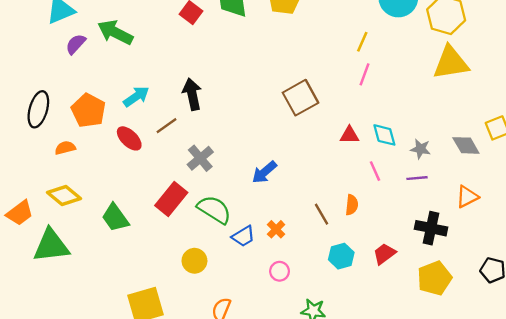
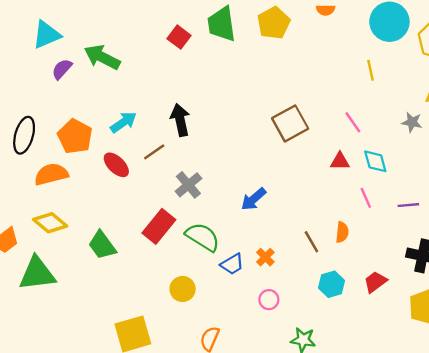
yellow line: (362, 42) -> (371, 70), moved, turned -36
pink line: (365, 74) -> (353, 122), moved, turned -55
orange semicircle: (65, 148) -> (51, 174), size x1.6
gray star: (420, 149) -> (412, 122), moved

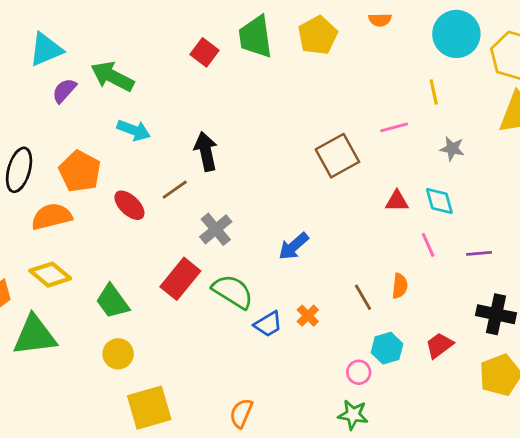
cyan arrow: (123, 122) -> (134, 130), moved, turned 56
pink line: (353, 122) -> (394, 127), moved, turned -70
gray star: (412, 122) -> (452, 149), moved
yellow circle: (183, 289) -> (118, 354), moved
pink circle: (269, 300) -> (359, 372), moved

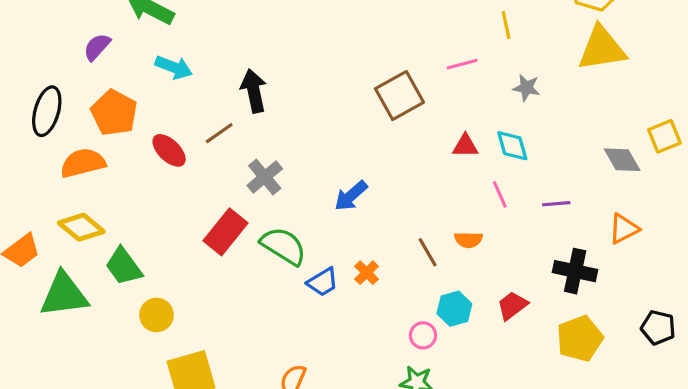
purple semicircle: (64, 91) -> (97, 47), moved
orange semicircle: (400, 286) -> (468, 240), turned 85
green trapezoid: (112, 301) -> (124, 266), moved

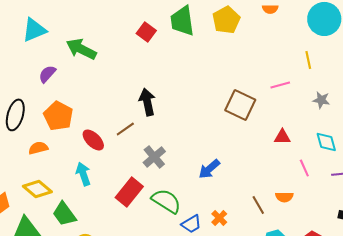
cyan arrow: (174, 67) -> (83, 174), moved, turned -130
brown square: (399, 96) -> (240, 105), turned -36
cyan diamond: (512, 146) -> (326, 142), moved
orange semicircle: (83, 163) -> (38, 148), size x0.7

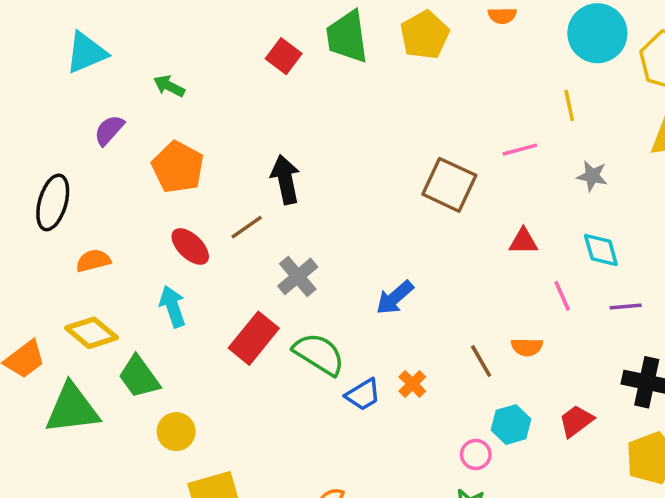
green arrow: (81, 49) -> (169, 86), size x0.6
orange pentagon: (58, 116) -> (178, 167), moved

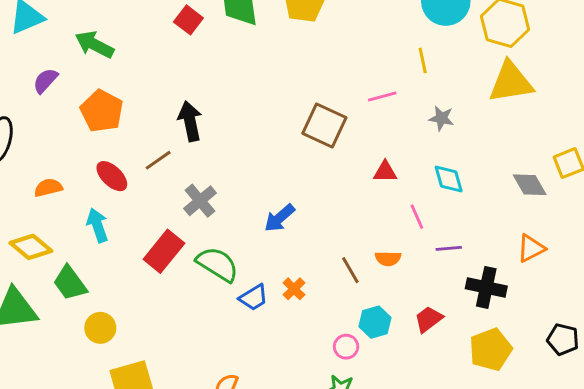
green arrow: (169, 86) -> (95, 45), size x1.5
orange semicircle: (93, 261) -> (48, 188), moved
purple line: (626, 306) -> (449, 248), moved

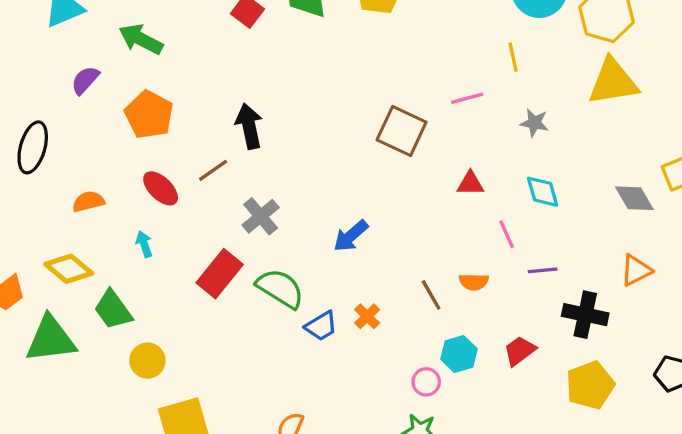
cyan arrow: (97, 225) -> (144, 244), size x0.7

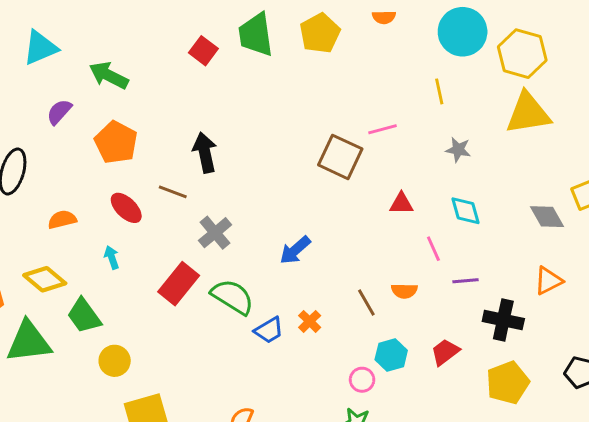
pink line: (467, 98) -> (382, 129), moved
brown line: (213, 170) -> (173, 192), turned 56

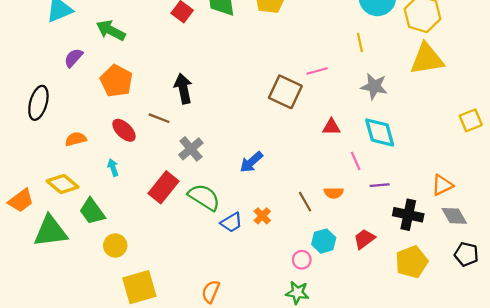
gray star: (458, 150) -> (374, 86), size x1.4
cyan diamond: (465, 211) -> (380, 132), size x1.4
gray diamond: (547, 217) -> (454, 216), moved

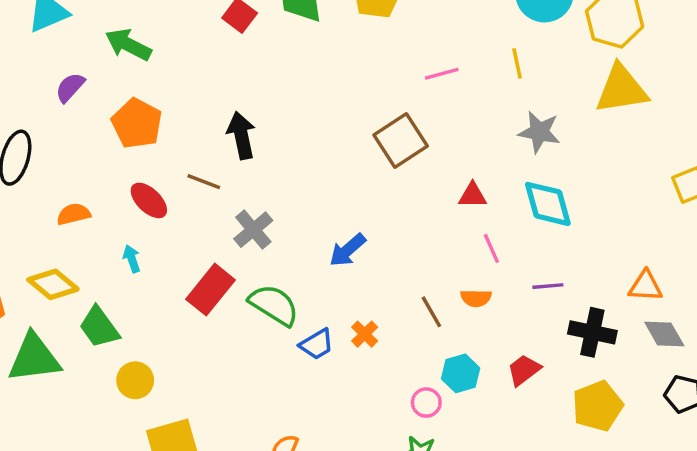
pink line: (317, 71) -> (442, 74), moved
brown square: (285, 92) -> (401, 141), turned 32
pink line: (356, 161) -> (491, 248), moved
orange triangle: (442, 185) -> (645, 286), turned 30

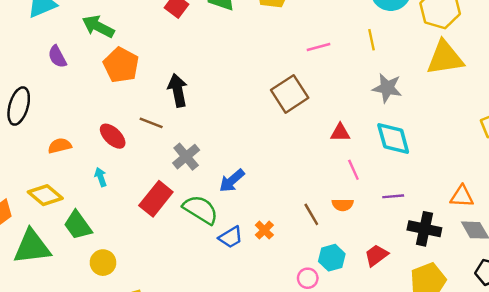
purple semicircle: (70, 87) -> (57, 57), turned -70
orange pentagon: (137, 123) -> (121, 65), moved
blue arrow: (348, 250) -> (232, 181), moved

